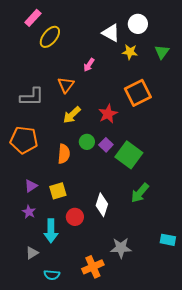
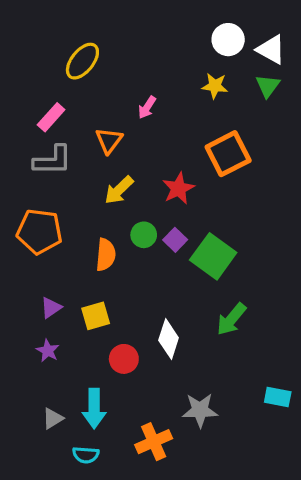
pink rectangle: (33, 18) -> (51, 117), moved
white triangle: (111, 33) -> (271, 49), moved
cyan arrow: (51, 231) -> (94, 409), moved

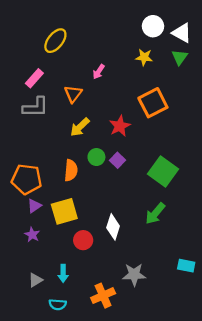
orange pentagon: (39, 231) -> (27, 179), moved
green square: (213, 256) -> (163, 171), moved
yellow square: (96, 316) -> (64, 211), size x1.4
cyan arrow: (94, 409) -> (63, 273), size x0.7

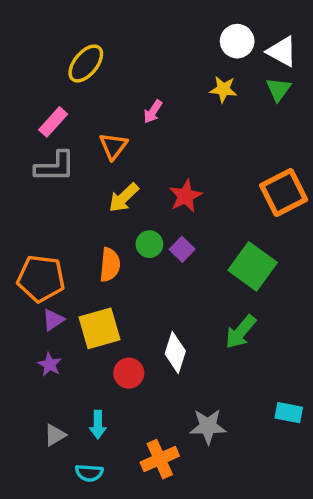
orange square: (153, 103) -> (284, 193), moved

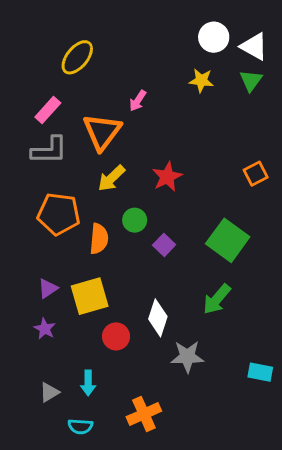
orange triangle: (113, 146) -> (102, 132), size x1.5
orange square: (284, 193) -> (256, 174), size x0.6
purple square: (182, 249) -> (164, 245), moved
orange pentagon: (41, 278) -> (59, 214), moved
gray star: (208, 426) -> (187, 357), moved

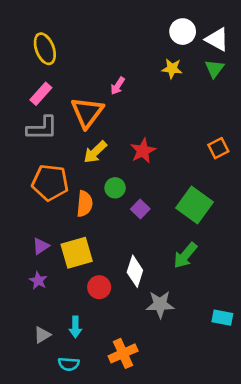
yellow ellipse: (77, 57) -> (45, 49), moved, turned -60

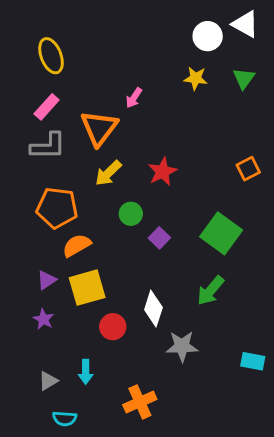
white triangle: (217, 39) -> (245, 24), moved
orange semicircle: (85, 204) -> (77, 245), moved, turned -125
cyan semicircle: (69, 364) -> (65, 419), moved

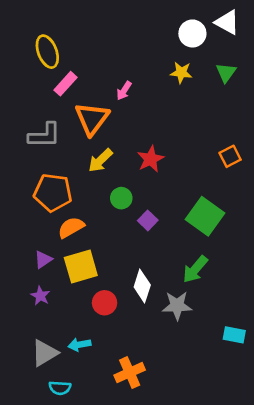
pink rectangle: (47, 107) -> (65, 84), moved
gray star: (182, 346) -> (177, 306), moved
cyan arrow: (86, 372) -> (79, 345), turned 80
gray triangle: (48, 381) -> (45, 353), size x1.5

